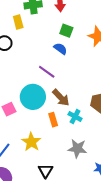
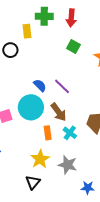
blue semicircle: (60, 49) -> (40, 85), moved
purple line: (47, 72) -> (62, 86), moved
yellow star: (31, 142) -> (40, 159), moved

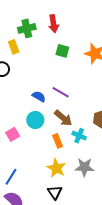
cyan circle: (31, 107) -> (35, 120), size x0.7

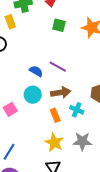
brown arrow: (63, 118) -> (61, 92), turned -48

